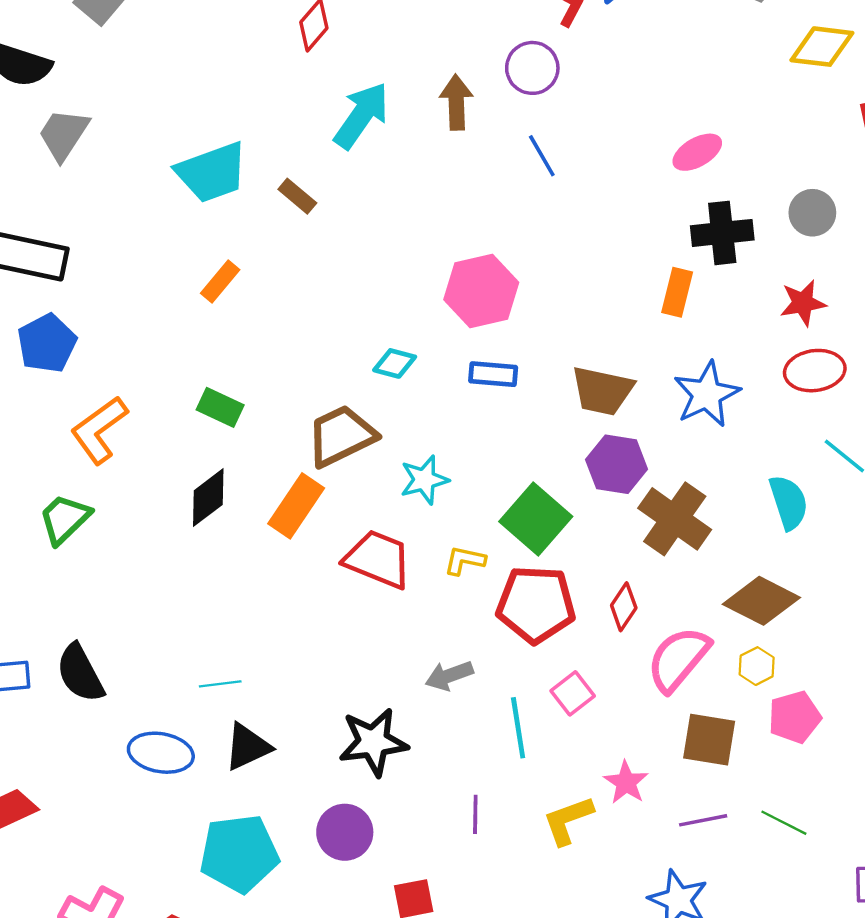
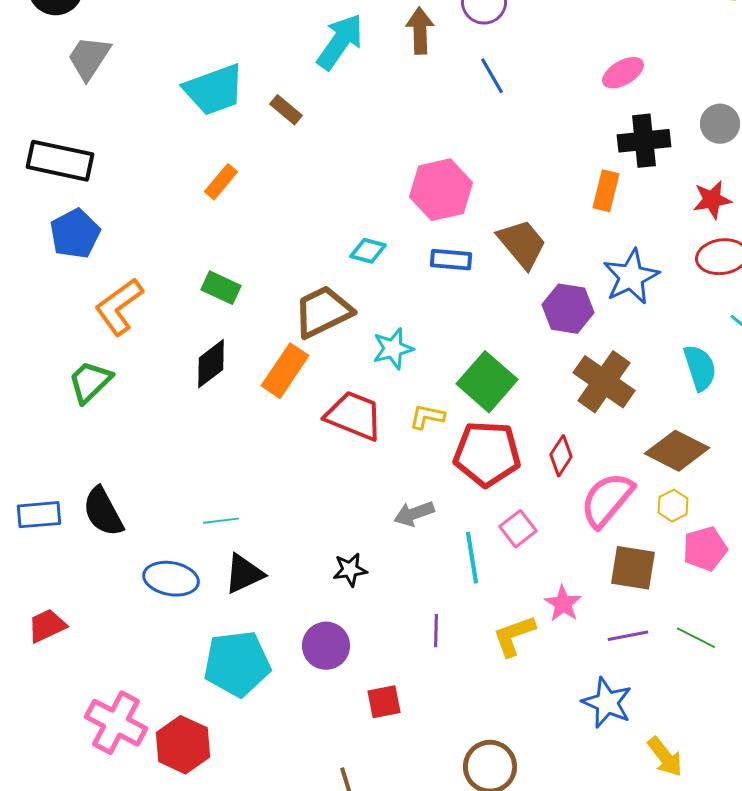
brown trapezoid: (602, 391) -> (522, 244), moved, turned -142
purple hexagon: (617, 464) -> (568, 309), moved
black star: (373, 742) -> (350, 570), size x0.6

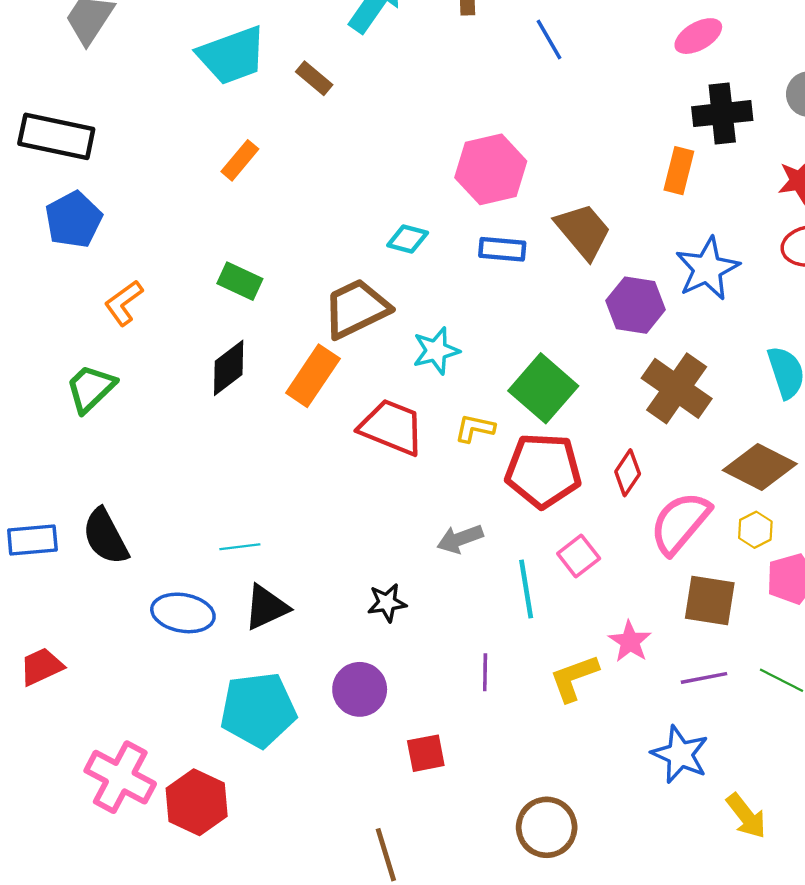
orange L-shape: (119, 307) -> (124, 303), size x0.7

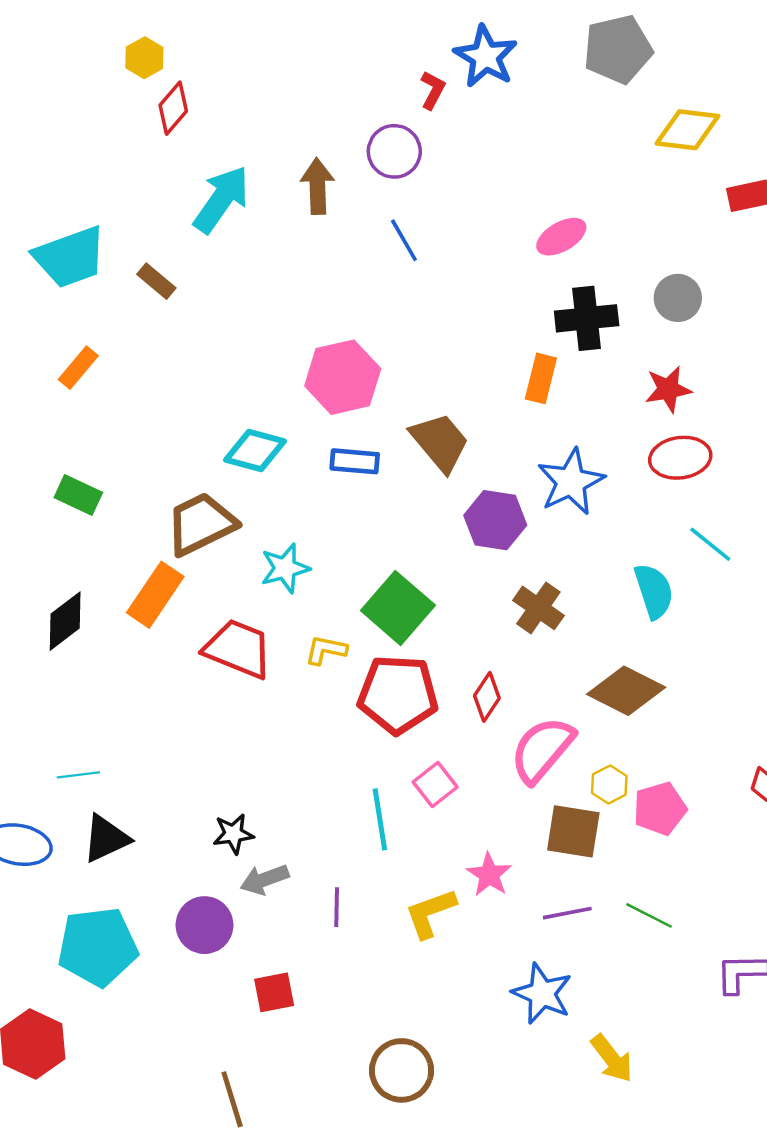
cyan diamond: (408, 239) -> (255, 451), size x1.4
black diamond: (229, 368) -> (65, 621), moved
brown cross: (677, 388) -> (538, 608), size x0.7
yellow hexagon: (755, 530) -> (609, 785), moved
gray arrow: (460, 539) -> (265, 879), moved

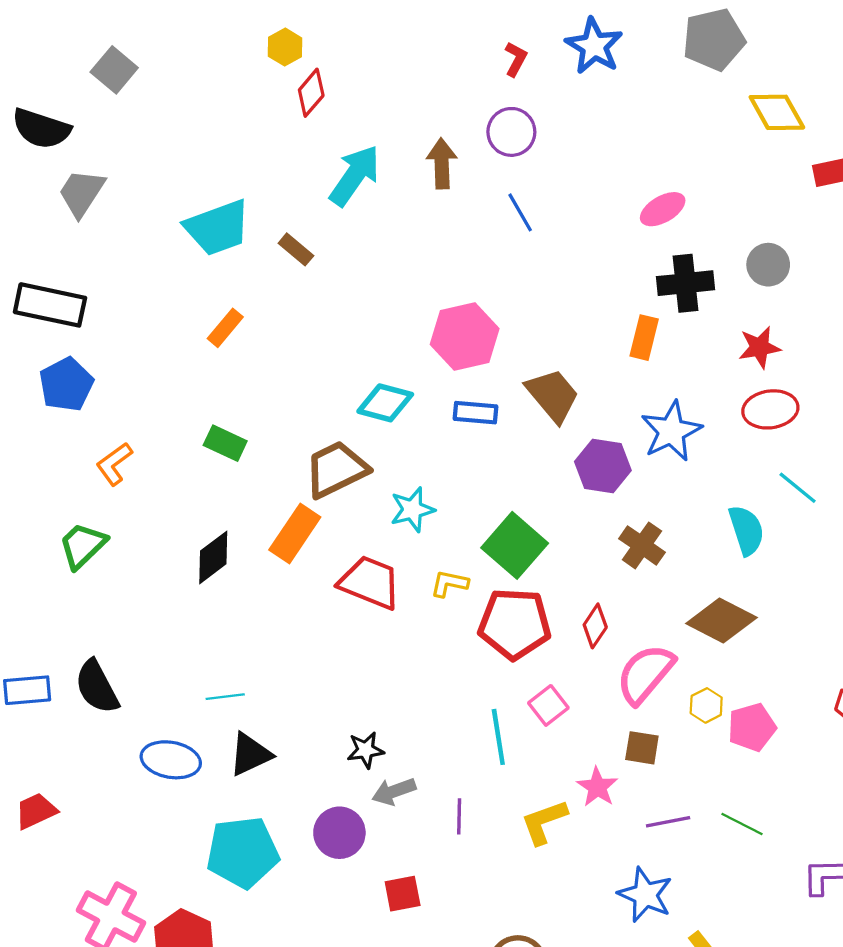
red L-shape: (433, 90) -> (516, 59), moved
yellow diamond: (687, 130) -> (777, 112), turned 54
brown square: (573, 831) -> (642, 748), moved, size x0.7

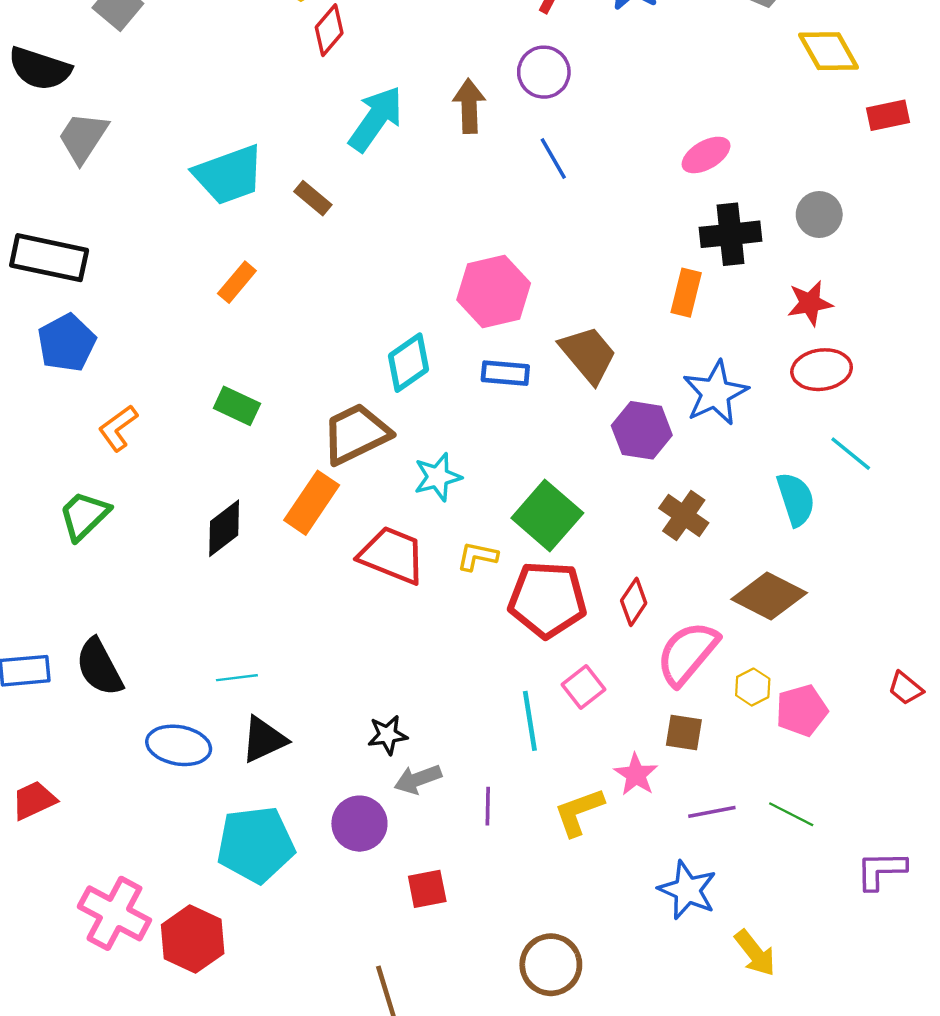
cyan diamond: (385, 403) -> (408, 363), turned -50

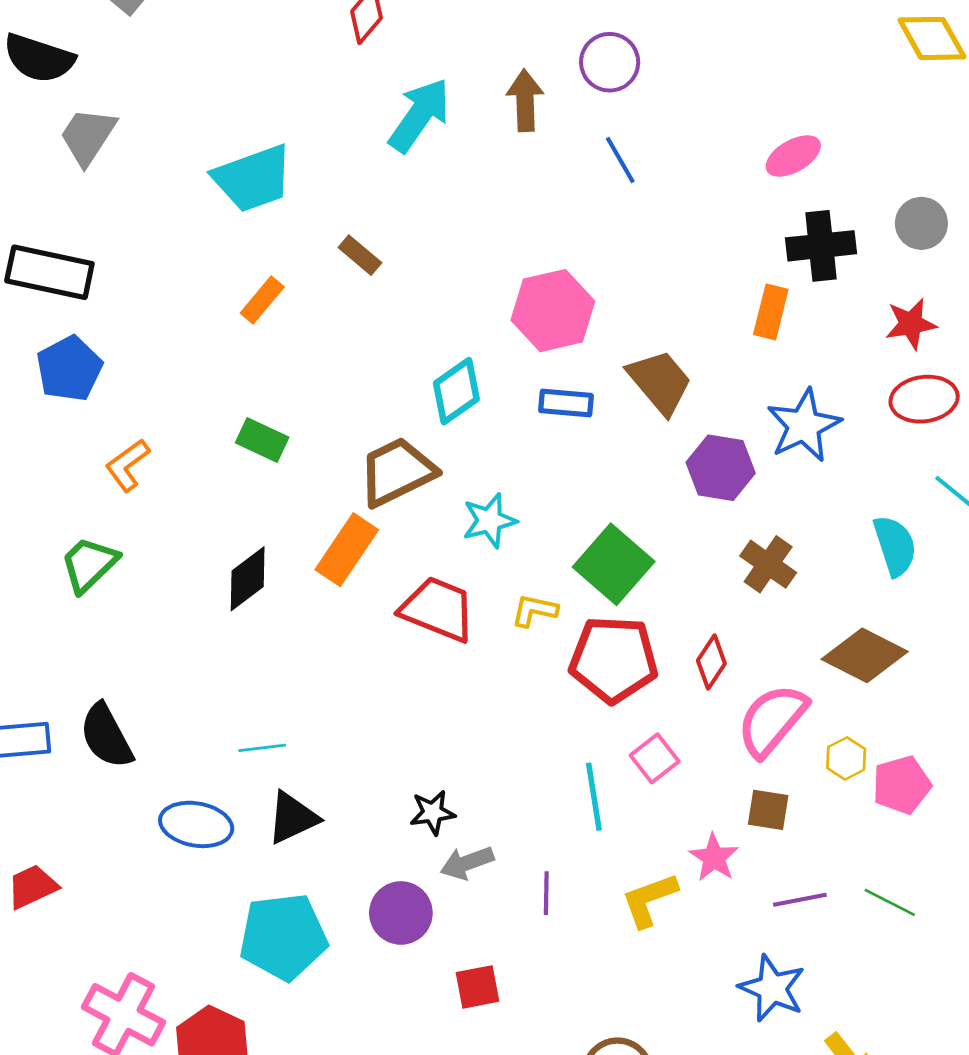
brown rectangle: (313, 198) -> (360, 255), moved

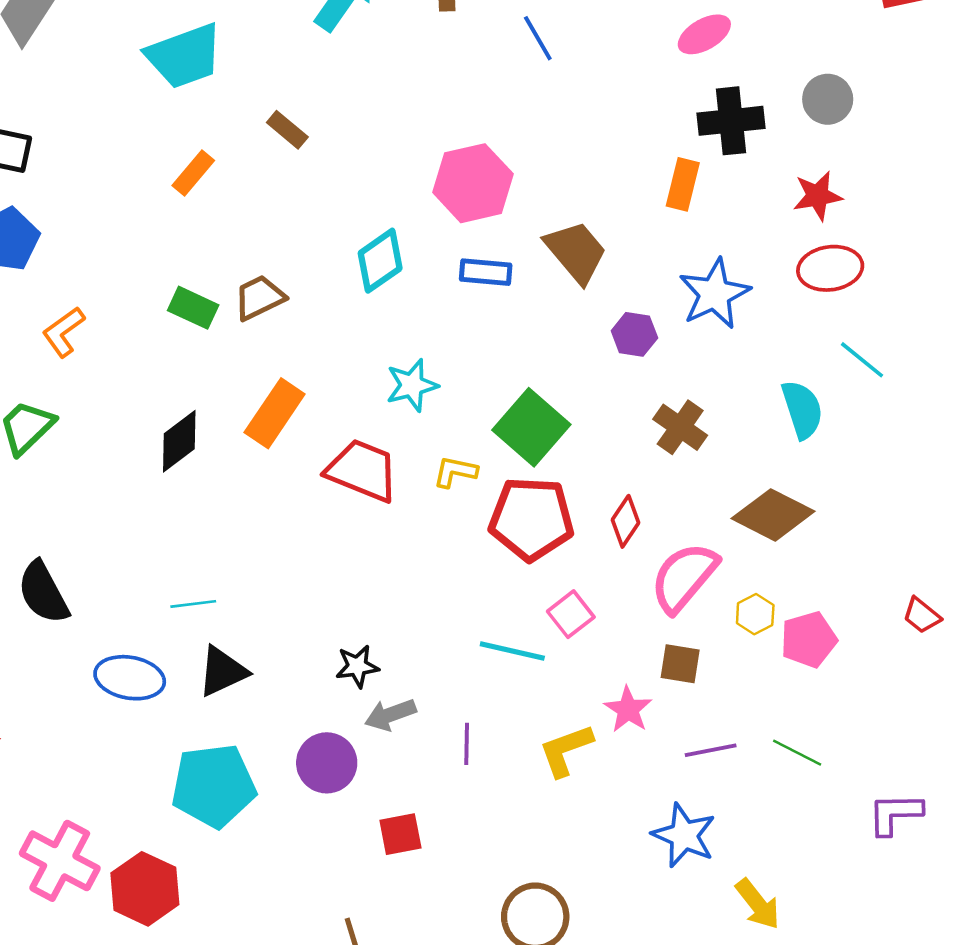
purple hexagon: (721, 468) -> (634, 334), size x0.7
brown trapezoid: (397, 472) -> (259, 298), moved, size x0.7
cyan line: (594, 797) -> (512, 651), turned -68

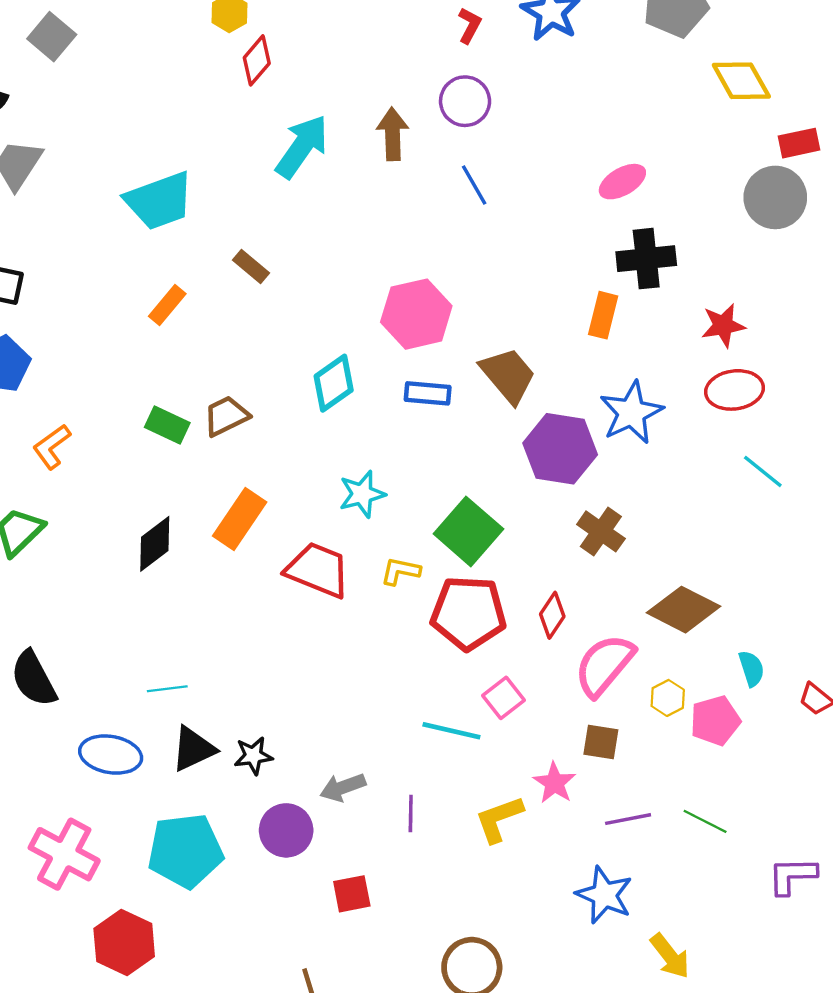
gray circle: (828, 99) -> (775, 197), moved, size x1.4
purple hexagon: (634, 334) -> (560, 449), size x1.8
cyan semicircle: (802, 409) -> (751, 668), moved, size x0.7
black star: (357, 666) -> (253, 756), moved
pink cross: (60, 861) -> (64, 854), moved

